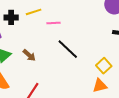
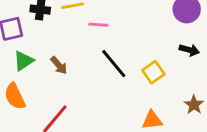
yellow square: (104, 66) -> (153, 72), moved

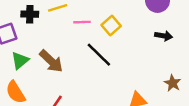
brown arrow: (59, 65) -> (51, 61), size x1.5
yellow square: (153, 72) -> (111, 26), moved

